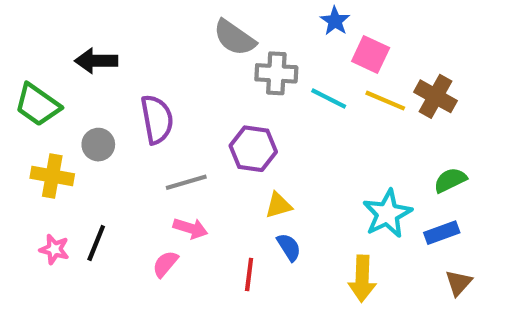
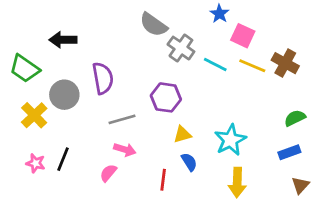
gray cross: (276, 73) -> (181, 48), turned 32
gray circle: (98, 145) -> (64, 95), size x1.4
yellow cross: (52, 176) -> (34, 115), turned 36
cyan star: (387, 214) -> (230, 140), moved

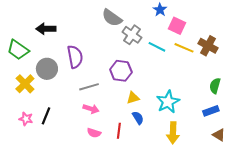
green semicircle: (295, 118) -> (215, 86), turned -49
pink semicircle: (108, 173) -> (94, 133), moved, turned -112
brown triangle: (300, 185) -> (219, 135), turned -40

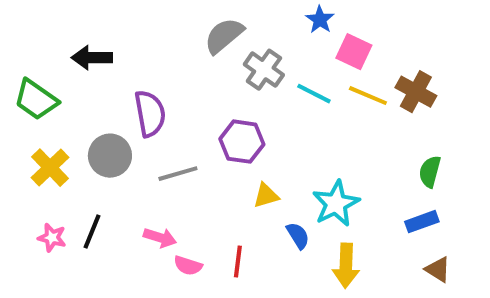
gray semicircle: (112, 18) -> (224, 36), turned 105
gray circle: (47, 69) -> (110, 156), moved
pink arrow: (91, 109) -> (160, 238), moved
blue semicircle: (138, 118) -> (298, 236), moved

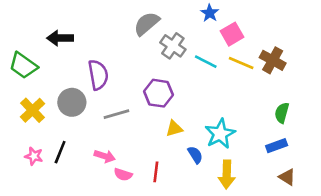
pink square: (354, 52) -> (232, 34), turned 35

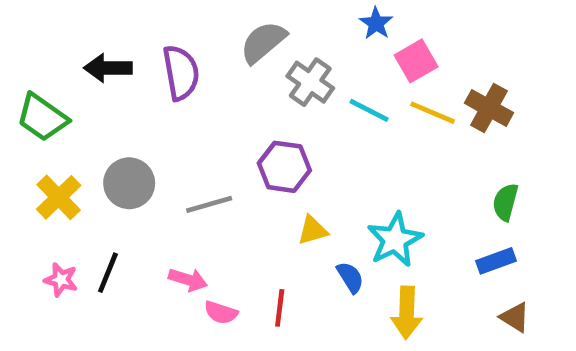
purple semicircle: (98, 75) -> (181, 73), moved

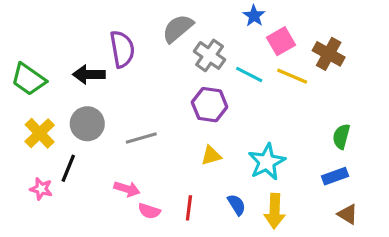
black arrow: (108, 68) -> (89, 74), moved
brown cross: (489, 108) -> (329, 54), moved
purple hexagon: (284, 167) -> (210, 105), moved
black line: (108, 273) -> (68, 168), moved
blue semicircle: (350, 277) -> (237, 205), moved

